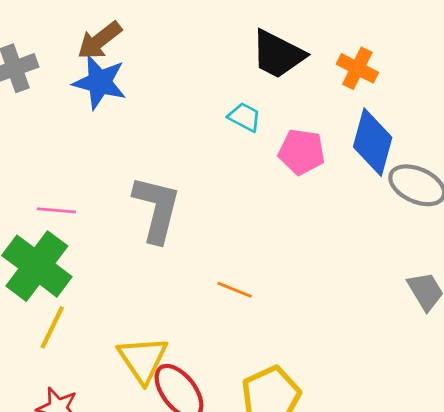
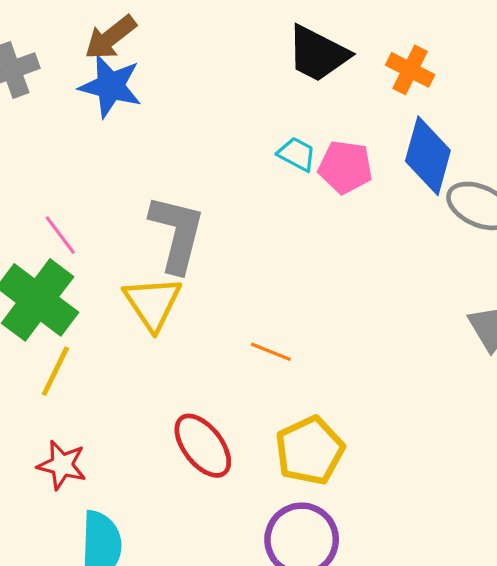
cyan trapezoid: (244, 117) -> (297, 154), moved
pink line: (56, 210) -> (60, 235), turned 48
orange line: (235, 290) -> (271, 352), moved
yellow triangle: (143, 359) -> (153, 303), moved

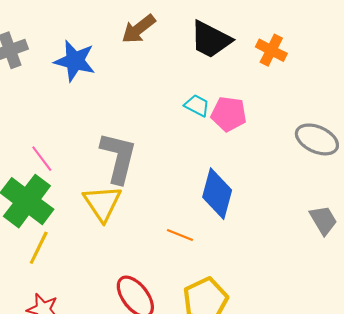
brown arrow: (110, 38) -> (139, 29), moved
blue diamond: (428, 156) -> (217, 194), moved

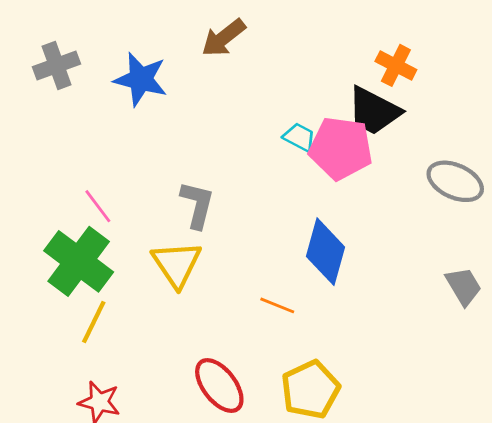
black trapezoid: (211, 40) -> (374, 111), moved
pink pentagon: (229, 114) -> (341, 148), size x1.4
gray L-shape: (118, 157) -> (197, 205), size x0.7

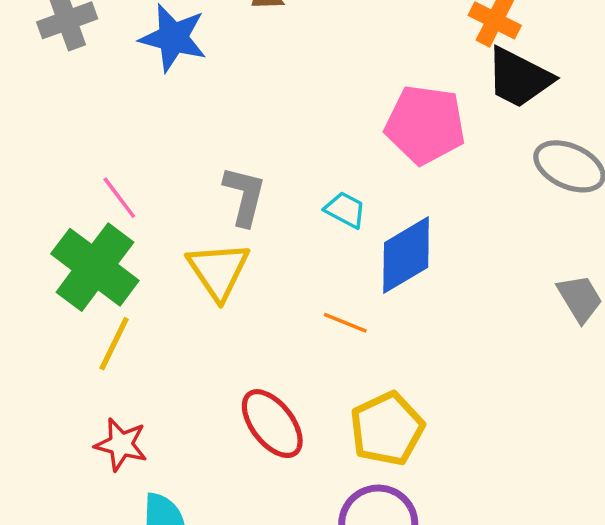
black trapezoid: (374, 111) -> (519, 78), moved
cyan trapezoid: (299, 137) -> (345, 210), moved
blue diamond: (326, 252) -> (406, 255), turned 44

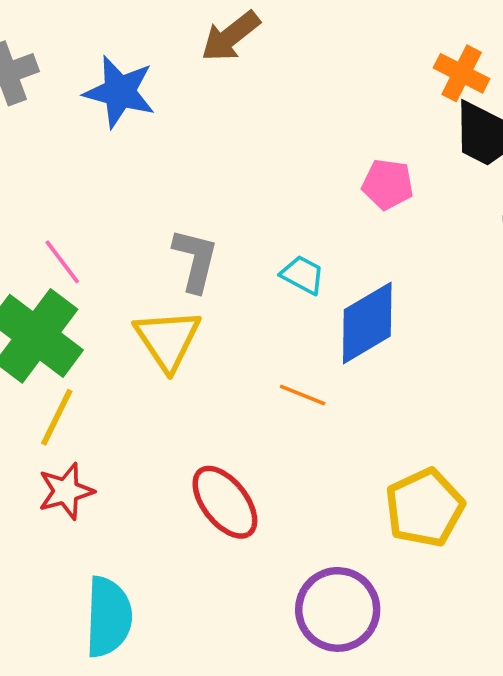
pink pentagon: (425, 125) -> (388, 184), size x0.6
yellow pentagon: (387, 429) -> (425, 508), moved
red star: (121, 444) -> (66, 491), moved, turned -30

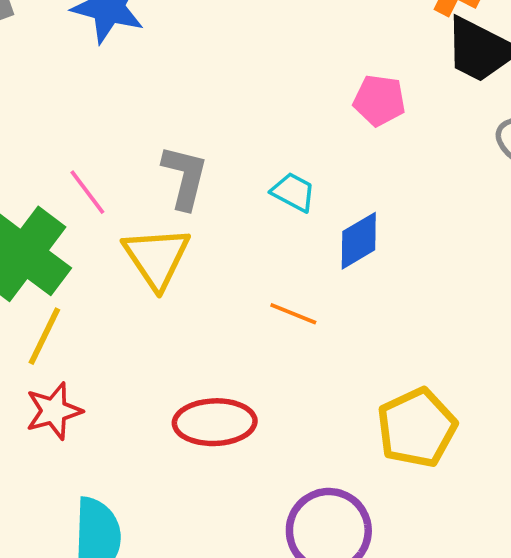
pink line: (62, 262) -> (87, 192), moved
blue diamond: (367, 323) -> (359, 241), size x0.7
red ellipse: (225, 502) -> (215, 422), turned -54

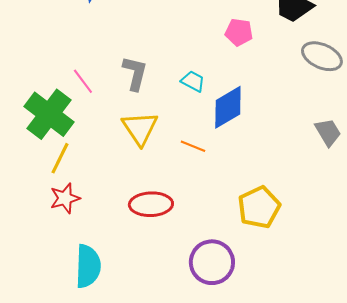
blue diamond: (359, 241) -> (228, 107), size x1.4
yellow triangle: (157, 258) -> (140, 128), moved

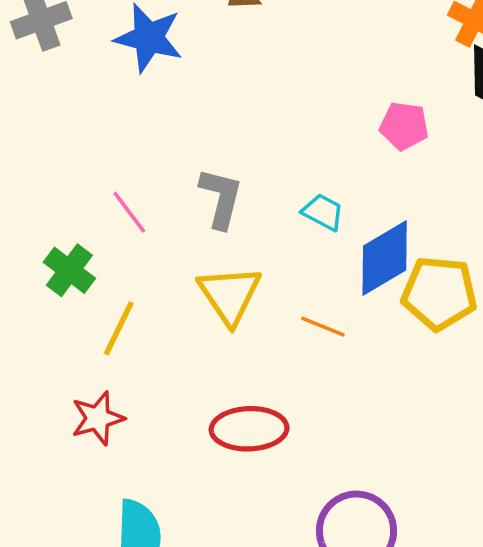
green cross: (49, 114) -> (69, 270), size x0.6
yellow line: (60, 158) -> (119, 328), moved
yellow pentagon: (259, 207) -> (439, 293), moved, turned 30

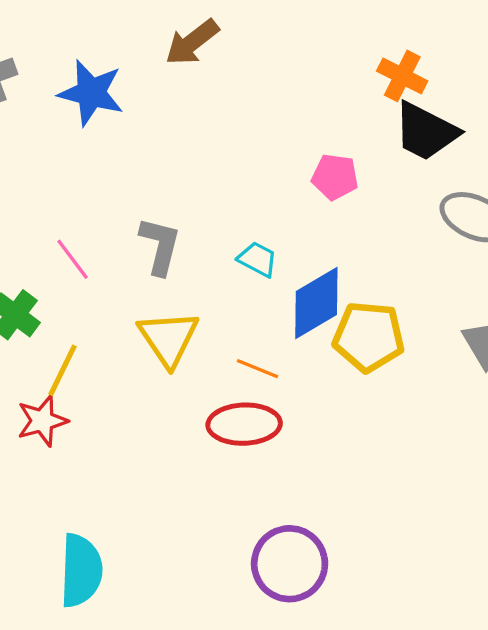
red star: (98, 418) -> (42, 421), moved
red ellipse: (249, 429) -> (244, 424), moved

